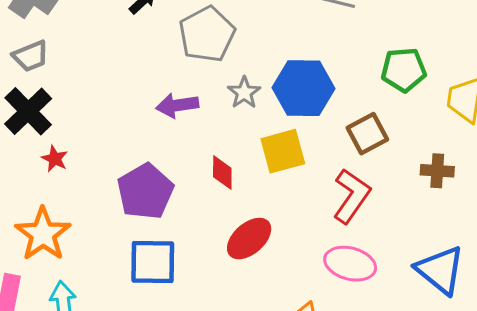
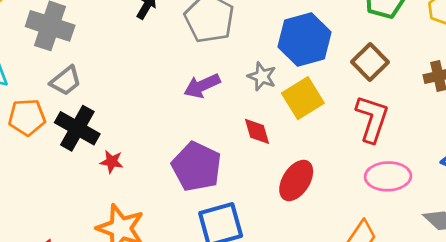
gray star: (244, 93) -> (262, 76), moved

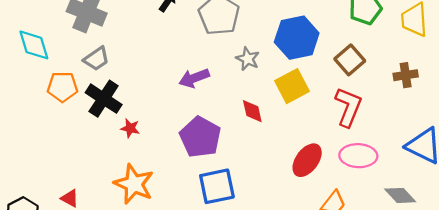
gray star: (262, 76) -> (248, 59), moved
purple arrow: (202, 86) -> (194, 78), moved
red ellipse: (296, 180) -> (307, 160), moved

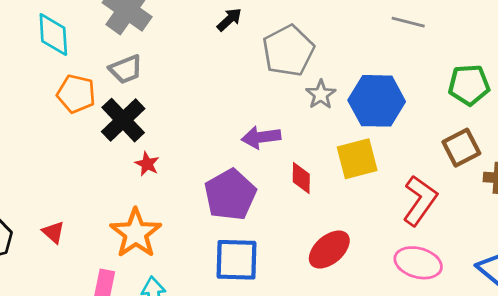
gray star: (248, 59) -> (321, 94), moved
brown square: (350, 60) -> (461, 148), moved
purple arrow: (194, 78) -> (261, 137), moved
red ellipse: (307, 160) -> (329, 249), moved

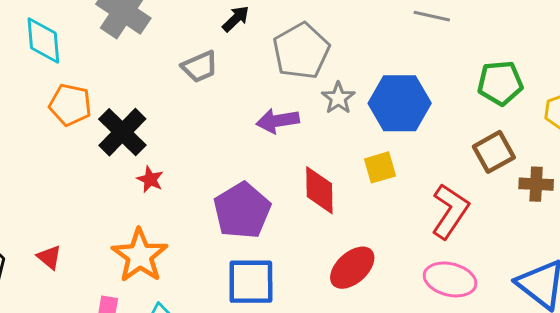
gray trapezoid: (126, 69) -> (200, 67), moved
purple arrow: (261, 137) -> (278, 121), moved
yellow square: (357, 159) -> (380, 167), size x0.7
red diamond: (301, 178) -> (319, 190), size x1.4

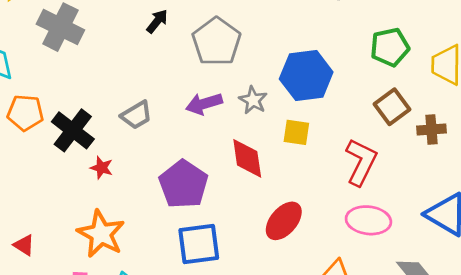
gray trapezoid: (200, 67) -> (136, 115), moved
gray star: (338, 98) -> (253, 100), moved
yellow square: (380, 167) -> (296, 132), turned 32

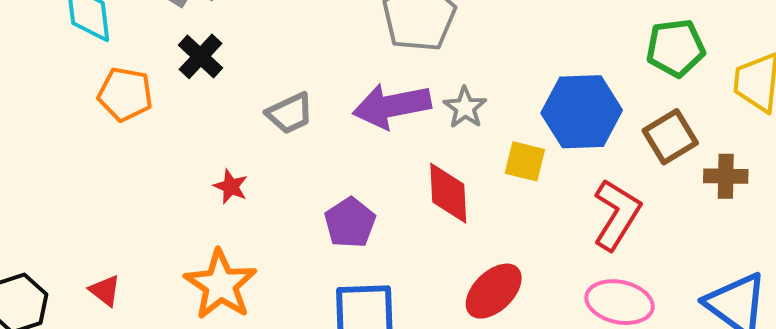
blue hexagon: (306, 75) -> (582, 112), moved
purple arrow: (204, 104) -> (392, 106), size x1.4
black cross: (73, 130) -> (200, 56), moved, size x0.7
purple pentagon: (183, 184) -> (350, 223), size x0.7

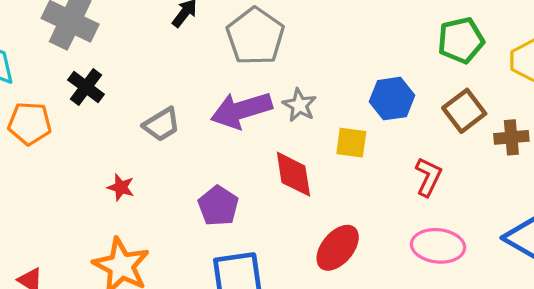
blue hexagon: (582, 112) -> (392, 99), size x0.7
red L-shape: (617, 214) -> (428, 177), size x0.7

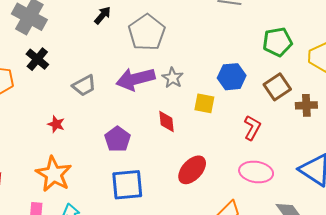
red diamond: (293, 174) -> (166, 122), size x0.7

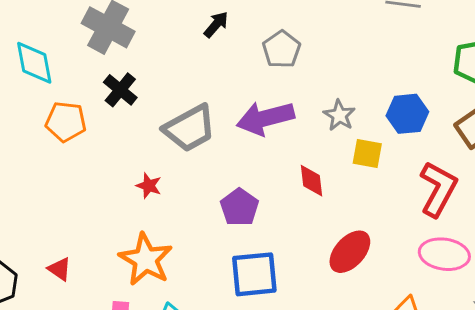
gray pentagon: (147, 32) -> (282, 49), size x0.7
gray star: (173, 78) -> (339, 115), moved
gray trapezoid: (84, 85) -> (190, 128), size x1.5
red L-shape: (252, 128) -> (438, 189), size x1.5

